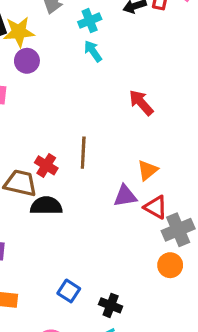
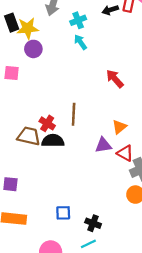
black semicircle: (46, 206) -> (53, 141), moved
blue square: (69, 291) -> (63, 213), turned -35

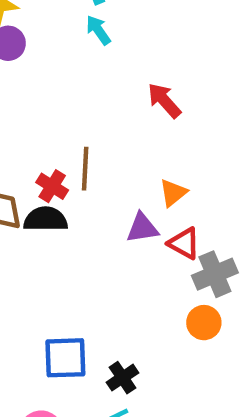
red cross: (47, 123) -> (52, 186), moved
blue square: (63, 213) -> (65, 358), size x1.5
black cross: (93, 223) -> (122, 378), turned 35

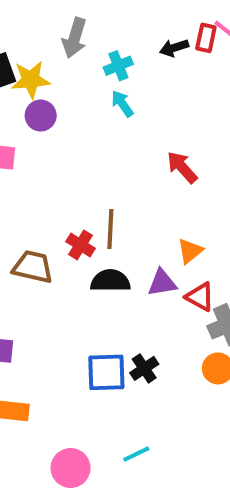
black semicircle: (46, 219) -> (110, 281), moved
blue square: (65, 358) -> (106, 372), moved
black cross: (122, 378) -> (144, 368), moved

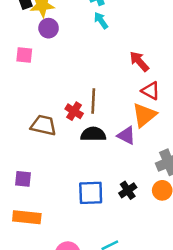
orange triangle: (190, 251) -> (144, 115), size x1.5
purple triangle: (162, 283) -> (126, 135), turned 36
red triangle: (200, 297) -> (151, 91), moved
black cross: (144, 368) -> (128, 190), moved

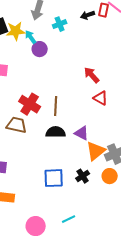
cyan arrow: (101, 20) -> (31, 37), moved
purple circle: (49, 28) -> (40, 49), moved
red cross: (74, 111) -> (30, 104), moved, size x1.5
orange triangle: (144, 115) -> (96, 151), moved

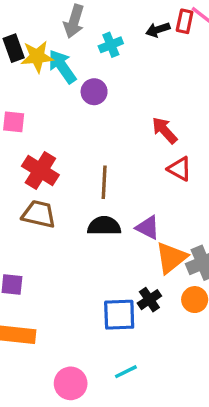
cyan arrow: (31, 37) -> (62, 67), size x1.5
purple circle: (40, 49) -> (94, 92), moved
red cross: (30, 104) -> (40, 170), moved
blue square: (54, 178) -> (119, 315), moved

